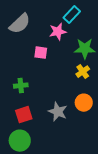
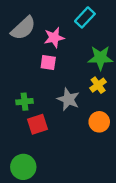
pink star: (58, 32) -> (54, 38), moved
gray star: (58, 112) -> (68, 99), moved
red square: (24, 115) -> (38, 124), moved

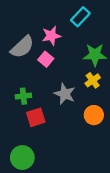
gray semicircle: (23, 28) -> (22, 47), moved
pink square: (48, 63) -> (46, 59), turned 32

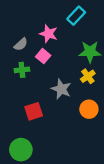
pink star: (51, 36) -> (49, 34), turned 30
gray semicircle: (22, 47) -> (21, 44), size x0.6
green cross: (23, 96) -> (22, 70), moved

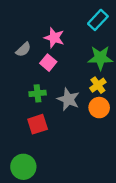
cyan rectangle: (76, 16) -> (98, 20), moved
green cross: (22, 70) -> (38, 93), moved
orange circle: (89, 109) -> (99, 108), moved

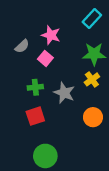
orange circle: (99, 108) -> (93, 117), moved
green circle: (23, 167) -> (45, 156), moved

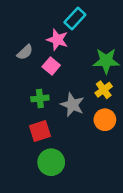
cyan rectangle: (92, 19) -> (75, 18), moved
orange circle: (93, 117) -> (105, 120), moved
green circle: (45, 156) -> (51, 162), moved

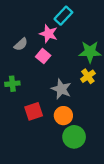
green cross: (40, 98) -> (12, 84), moved
orange circle: (105, 120) -> (63, 116), moved
green circle: (51, 162) -> (74, 137), moved

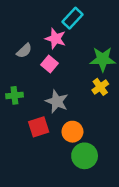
gray star: (61, 89) -> (57, 101), moved

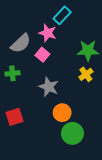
gray semicircle: (24, 51) -> (21, 43), size x1.5
green cross: (14, 95) -> (12, 73), moved
red square: (39, 127) -> (14, 117), moved

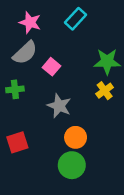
pink star: (48, 33) -> (30, 22), moved
green circle: (72, 133) -> (72, 165), moved

